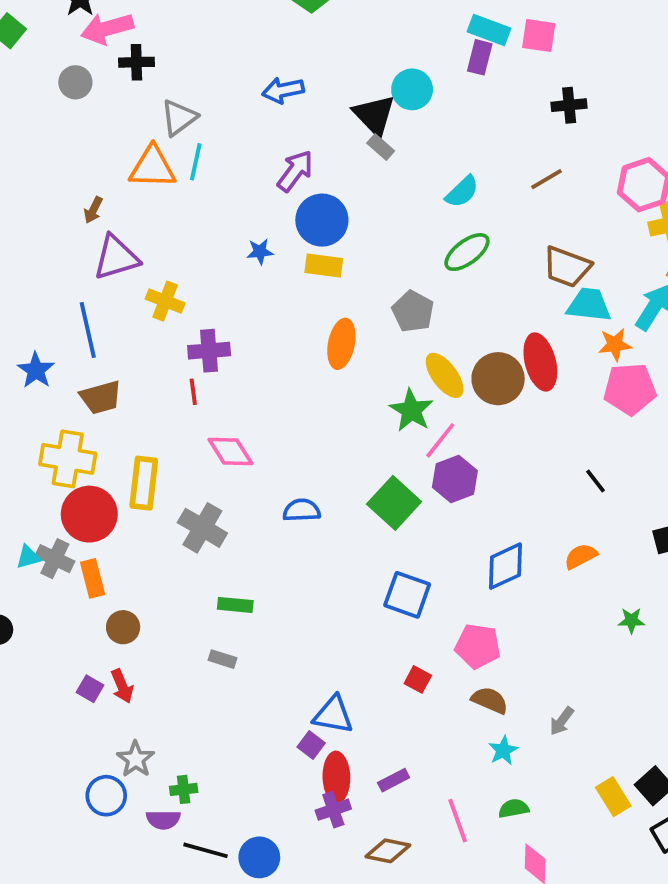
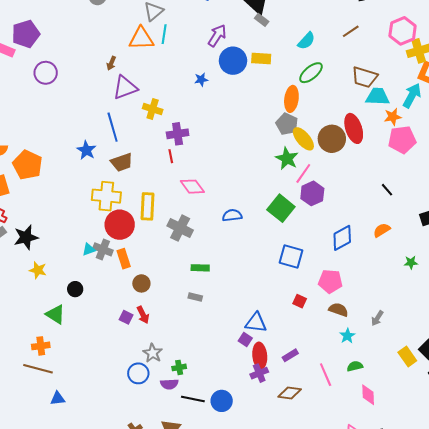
yellow rectangle: (324, 265) -> (261, 59), moved
gray pentagon: (413, 311) -> (287, 124), moved
orange ellipse: (341, 344) -> (291, 99), moved

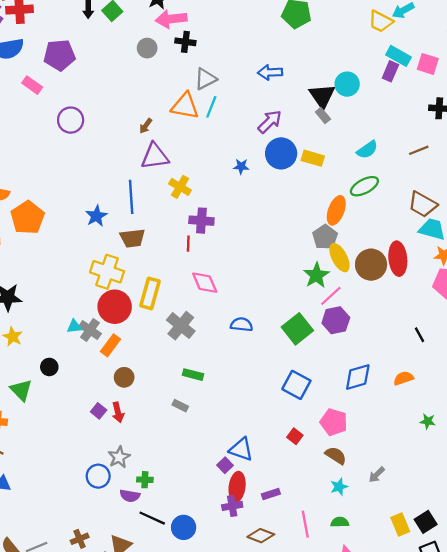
purple pentagon: (26, 34) -> (60, 55), moved
orange rectangle: (124, 259) -> (111, 345), turned 42

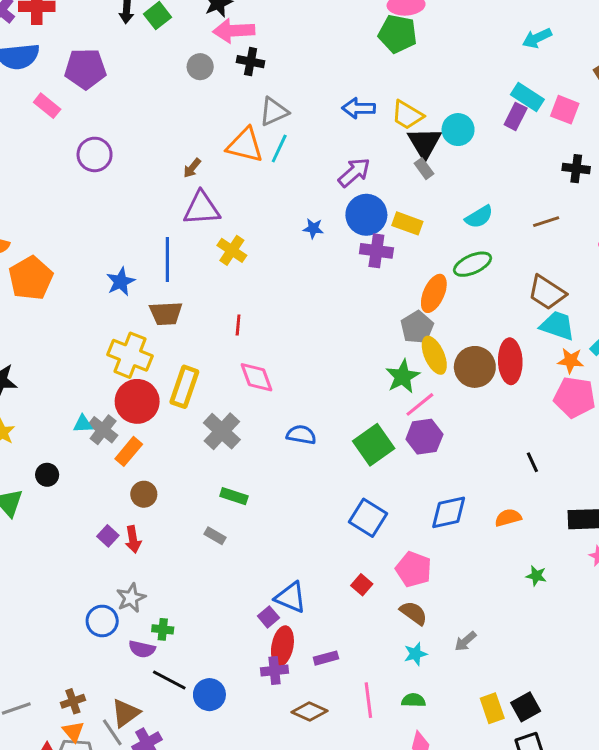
yellow trapezoid: (381, 21) -> (407, 115), moved
purple cross: (201, 221) -> (376, 251), moved

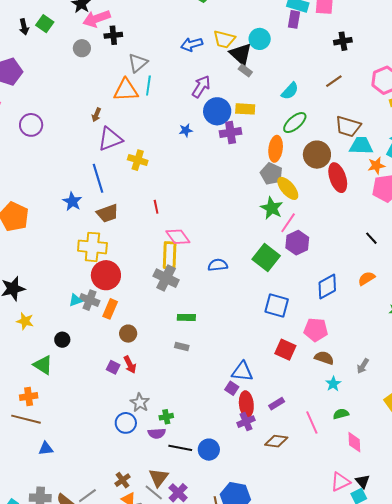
brown circle: (475, 367) -> (317, 155), moved
yellow rectangle: (184, 387) -> (170, 255), moved
red square: (362, 585) -> (285, 350), size x1.5

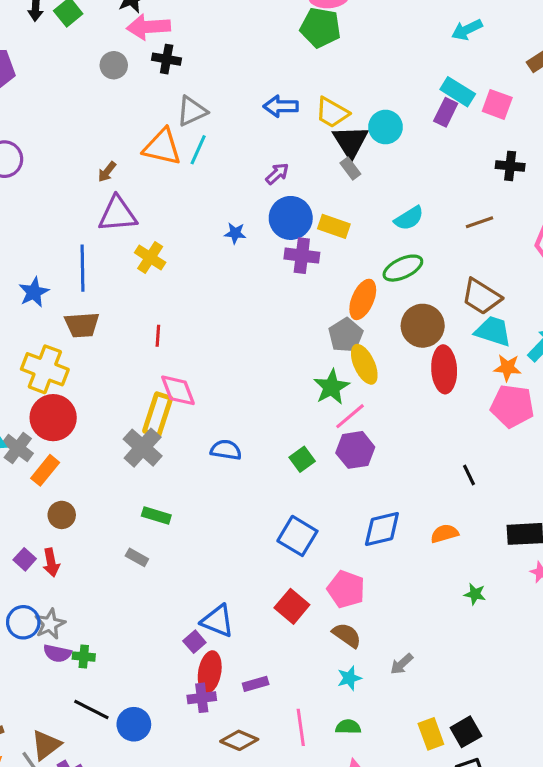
purple arrow: (201, 86) -> (277, 174), size x0.7
green square: (266, 258) -> (302, 459), size x0.6
blue circle: (126, 423) -> (23, 622), moved
purple semicircle: (157, 433) -> (57, 653), moved

